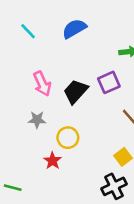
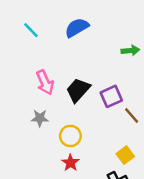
purple square: (109, 82) -> (111, 96), moved
red star: (52, 161) -> (70, 163), moved

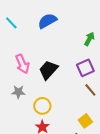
green arrow: (130, 51) -> (89, 39), turned -56
purple square: (111, 96) -> (85, 68), moved

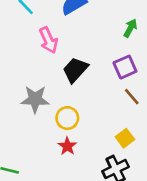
pink arrow: (22, 64) -> (49, 40), moved
gray star: (18, 92) -> (35, 99), size x1.5

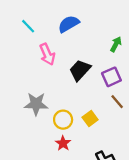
black trapezoid: (75, 70) -> (80, 70), moved
yellow square: (125, 138) -> (90, 118), moved

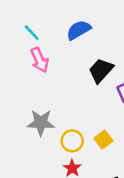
pink arrow: (47, 54) -> (40, 60), moved
black trapezoid: (80, 70) -> (101, 70), moved

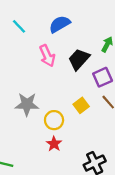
pink arrow: (40, 60) -> (47, 56), moved
yellow square: (103, 140) -> (81, 105), moved

